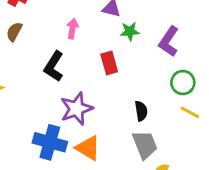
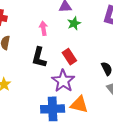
green star: (130, 31) -> (74, 23), moved
red rectangle: (109, 63) -> (69, 57), moved

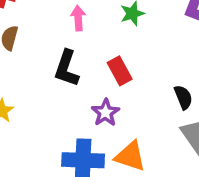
purple star: (63, 81) -> (105, 113), size x0.7

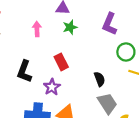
black L-shape: (67, 68) -> (24, 71), moved

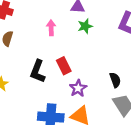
red rectangle: (61, 62) -> (64, 66), moved
purple star: (52, 87) -> (78, 88), moved

